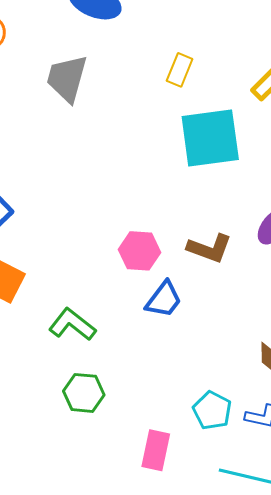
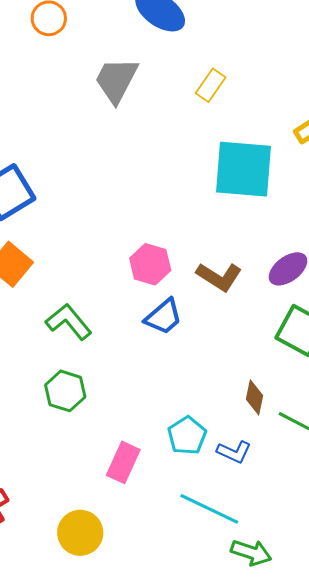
yellow rectangle: (180, 70) -> (211, 85), moved

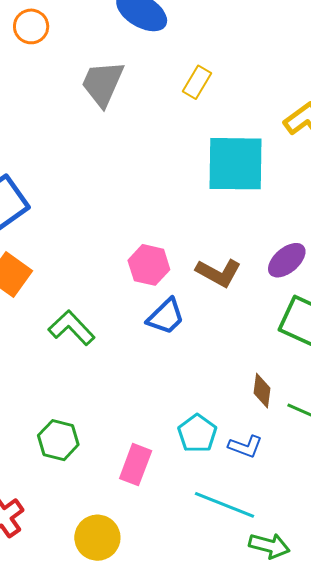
green hexagon: (65, 391) -> (58, 440), moved

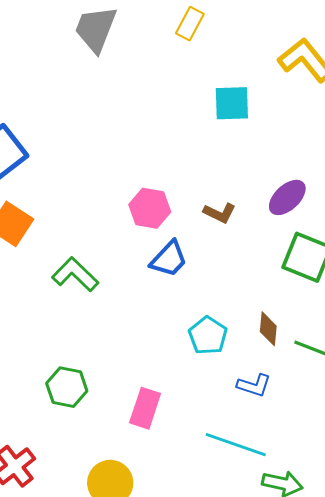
cyan square: (236, 164) -> (232, 103), size x0.6
brown L-shape: (219, 273) -> (220, 213), size x0.7
cyan pentagon: (197, 433) -> (208, 336), moved

